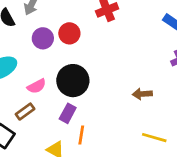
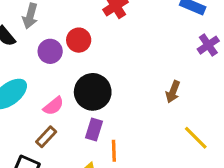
brown arrow: (142, 94) -> (173, 92), turned -54
yellow line: (154, 138) -> (196, 138), turned 40

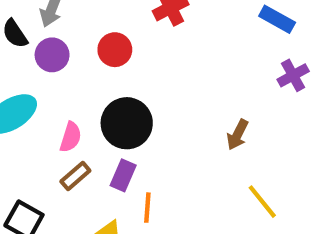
purple circle: (50, 51) -> (52, 55), moved
pink semicircle: (53, 106) -> (71, 137), turned -40
brown rectangle: (46, 137) -> (75, 176), moved

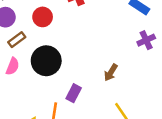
purple rectangle: (123, 175) -> (74, 93), moved
brown rectangle: (75, 176) -> (17, 40), moved

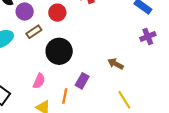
pink semicircle: (13, 66) -> (39, 81), moved
brown arrow: (111, 72) -> (116, 64), turned 84

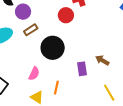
red circle: (57, 13) -> (66, 15), moved
purple rectangle: (82, 81) -> (82, 69), moved, turned -40

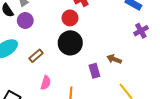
brown rectangle: (31, 30) -> (36, 56), moved
black circle: (53, 48) -> (70, 43), moved

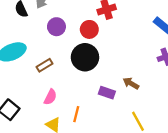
purple circle: (25, 20) -> (56, 27), moved
purple rectangle: (94, 71) -> (107, 93), turned -64

